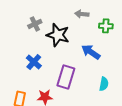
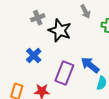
gray arrow: (82, 14) -> (85, 12), turned -128
blue arrow: (91, 52) -> (90, 65), moved

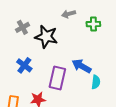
gray arrow: (85, 12) -> (69, 14), turned 112

